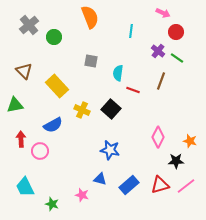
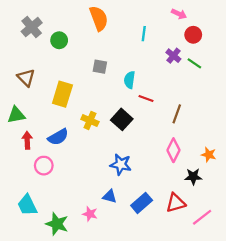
brown line: (161, 81) -> (177, 114), moved
yellow rectangle: (57, 86) -> (62, 94), turned 60
red arrow: (21, 139) -> (27, 140), moved
pink line: (186, 186) -> (202, 217), moved
green star: (52, 204) -> (57, 224), size x1.5

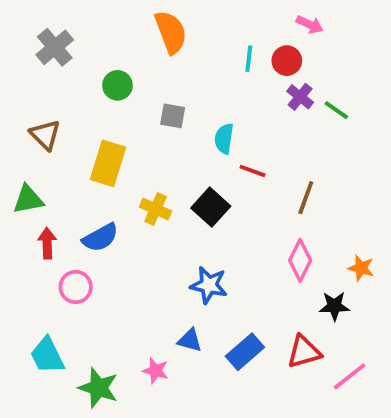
red circle: (193, 35) -> (287, 61), moved
green circle: (59, 40) -> (118, 85), moved

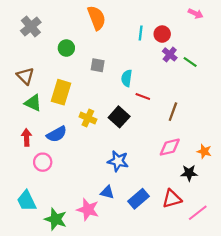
pink arrow: (310, 24) -> (196, 14), moved
green triangle: (28, 199) -> (33, 103), moved, turned 36
pink diamond: (300, 260) -> (170, 147), turned 50
pink star: (156, 371) -> (88, 210), size x1.5

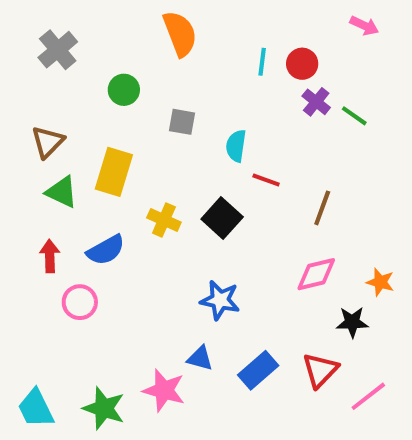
brown triangle: (25, 76) -> (48, 142), turned 30
red triangle: (172, 199) -> (320, 370), turned -30
cyan trapezoid: (27, 201) -> (36, 408), moved

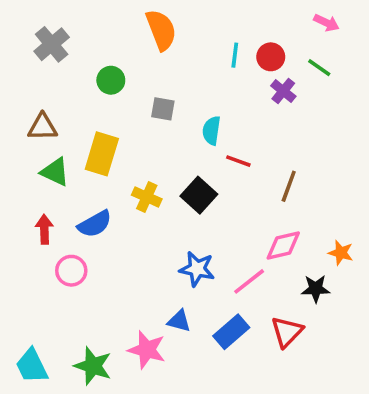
green line: (354, 116) -> (319, 68), moved
brown triangle: (48, 142) -> (43, 127), turned 44
pink line: (368, 396) -> (249, 281), moved

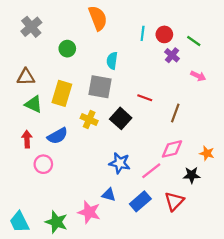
pink arrow: (326, 23) -> (198, 76), moved
gray square: (163, 109) -> (100, 87), moved, size x1.6
cyan semicircle: (211, 131) -> (112, 61), moved

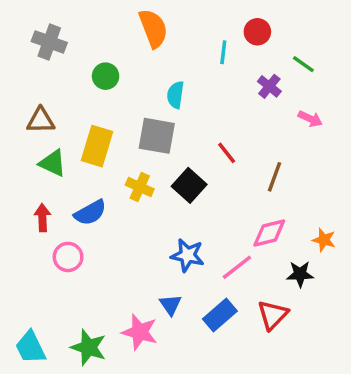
gray cross: (31, 27) -> (49, 42), turned -30
red circle: (164, 34) -> (257, 32), moved
red line: (145, 98) -> (227, 153), turned 32
blue triangle: (109, 195) -> (170, 305), turned 40

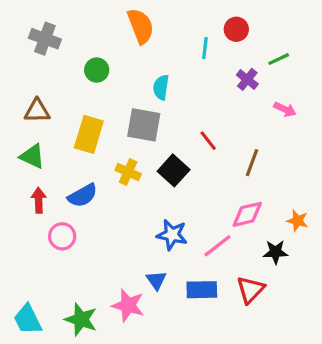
green line: (303, 64) -> (279, 59), turned -60
green triangle: (53, 163) -> (32, 156), moved
blue rectangle: (220, 315) -> (202, 290), turned 40

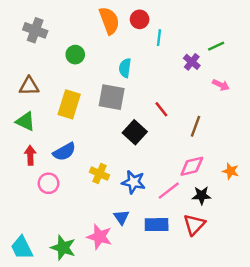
red circle: (236, 29) -> (140, 19), moved
yellow cross: (128, 172) -> (100, 174), moved
black star: (276, 252) -> (201, 195), moved

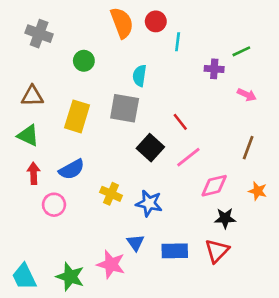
purple cross: (192, 62) -> (214, 69), turned -35
brown line: (195, 126) -> (248, 148), moved
pink line: (169, 191) -> (188, 157), moved

